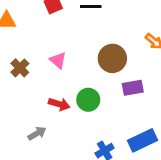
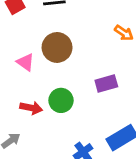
brown circle: (112, 58) -> (57, 47), moved

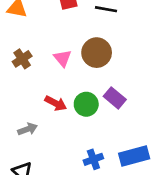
purple rectangle: (106, 84) -> (115, 98), moved, turned 40

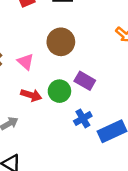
pink triangle: (63, 58) -> (26, 62), moved
blue cross: (93, 159) -> (83, 118), moved

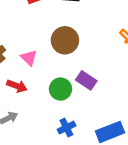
red arrow: (31, 95) -> (17, 86), moved
blue cross: (83, 118) -> (66, 128), moved

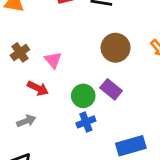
brown circle: (65, 40) -> (116, 48), moved
blue cross: (66, 128) -> (86, 122), moved

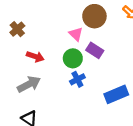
pink triangle: (53, 60) -> (76, 34), moved
gray arrow: (26, 121) -> (29, 84), size x1.5

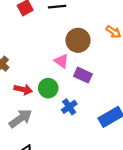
green circle: (73, 58) -> (48, 88), moved

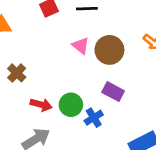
pink triangle: (61, 61) -> (81, 46), moved
blue cross: (69, 107) -> (94, 118), moved

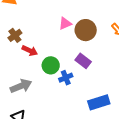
pink triangle: (81, 46) -> (65, 23), turned 48
red arrow: (41, 105) -> (30, 51), moved

